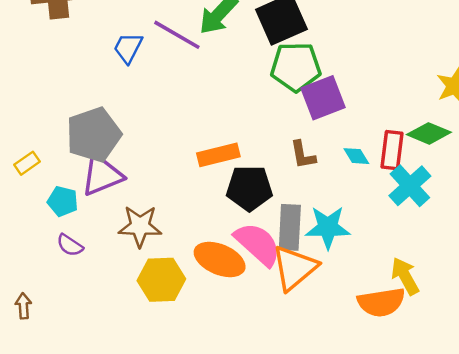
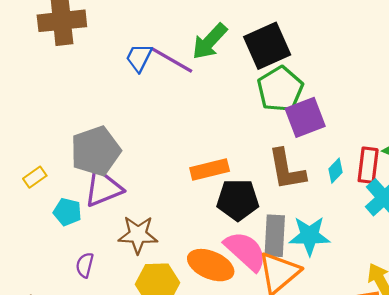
blue trapezoid: (128, 48) -> (139, 58), moved
green pentagon: (296, 67) -> (280, 89), turned -30
brown L-shape: (303, 155) -> (287, 170), size x1.6
cyan diamond: (356, 156) -> (336, 171), turned 75
purple semicircle: (70, 245) -> (85, 265), moved, turned 70

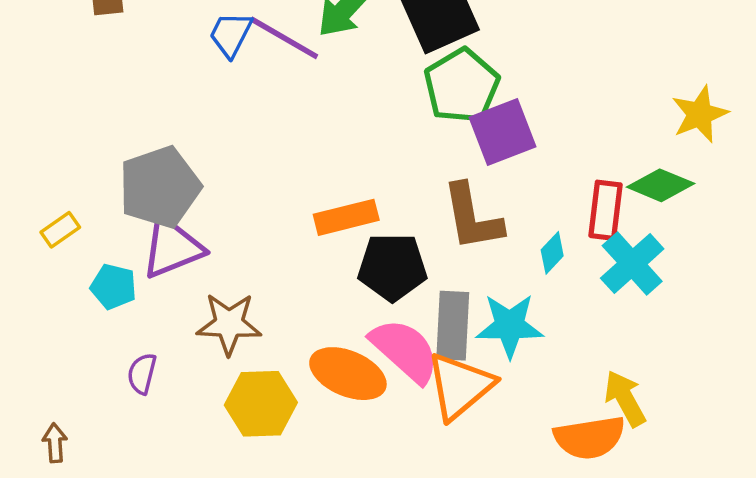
cyan diamond: (336, 171) -> (552, 253), moved

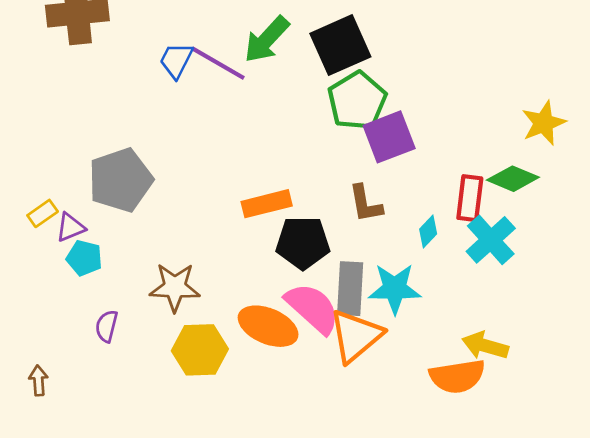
brown L-shape: (472, 217) -> (365, 204), size x0.7
purple triangle: (172, 247) -> (70, 227), moved, size x0.6
yellow arrow: (625, 398) -> (485, 346), turned -45

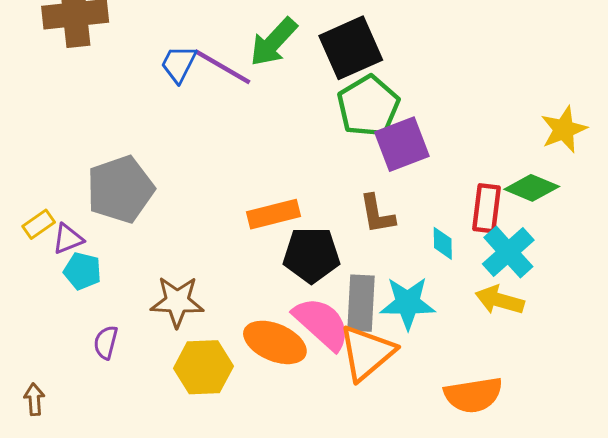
cyan diamond: (428, 232) -> (443, 243), turned -44
yellow arrow: (485, 346) -> (500, 300), moved

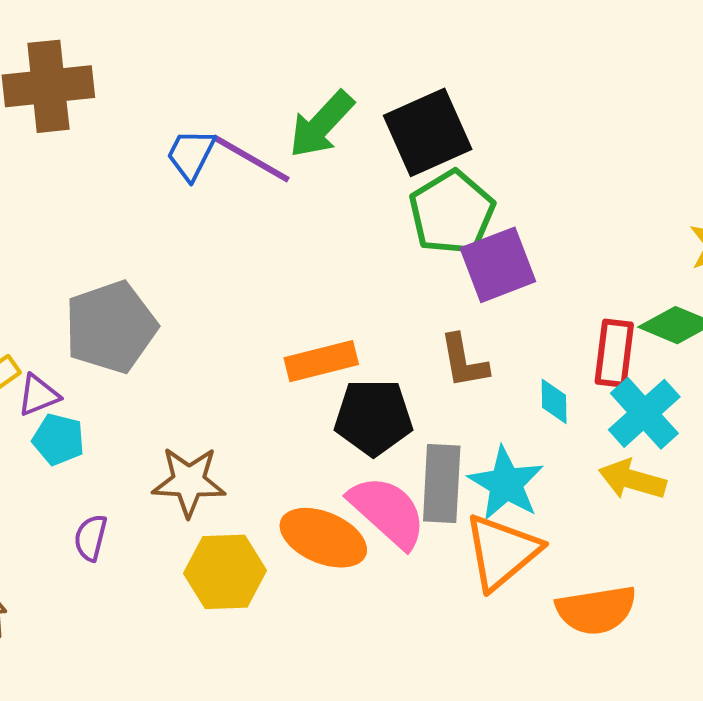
cyan star: (408, 303) -> (506, 484), turned 30
orange triangle: (367, 353) -> (502, 552), moved

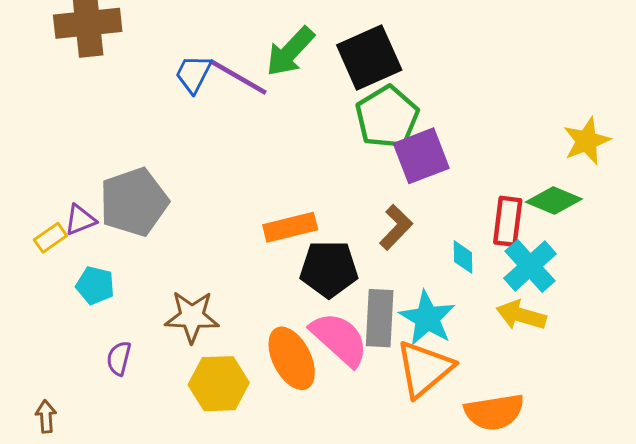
brown L-shape: (464, 361) -> (396, 227), turned -126
purple triangle: (38, 395) -> (80, 220), moved
orange ellipse: (323, 538) -> (292, 358), turned 40

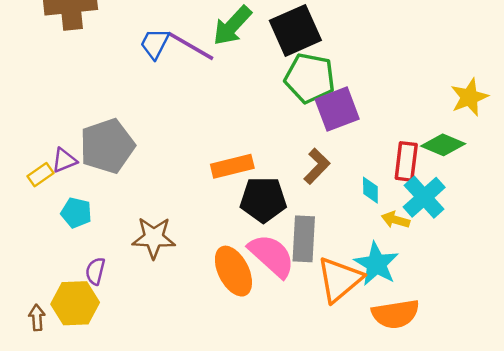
green pentagon: (387, 117) -> (310, 78), turned -30
yellow arrow: (521, 315) -> (395, 220), moved, size x0.7
cyan star: (427, 318) -> (376, 264), moved
yellow hexagon: (219, 384) -> (75, 303), moved

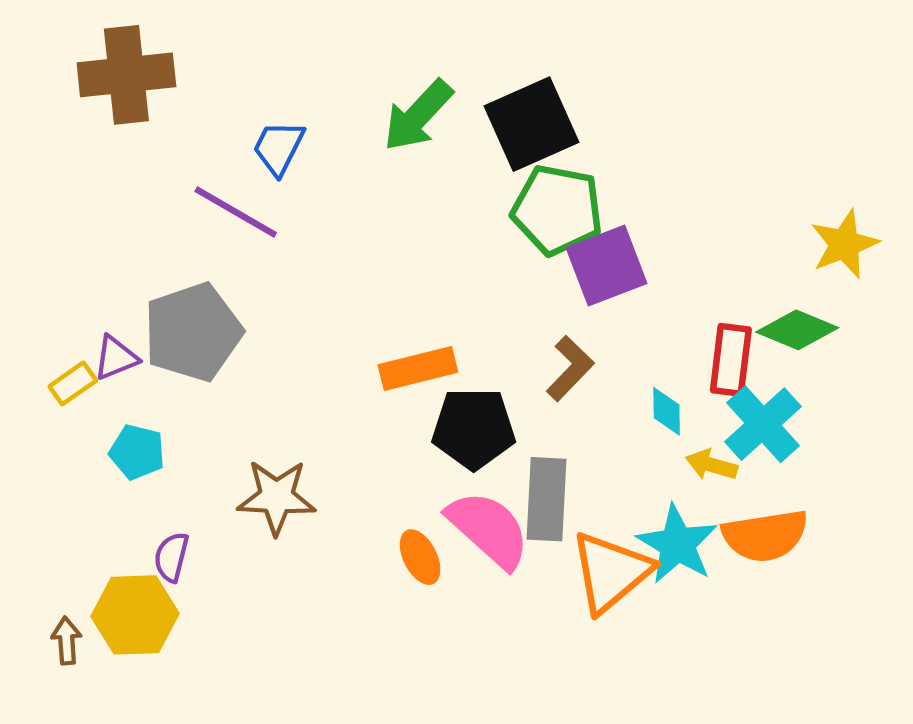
purple line: (191, 46) -> (236, 212), moved
orange ellipse: (233, 271) -> (420, 557), size x0.6
orange semicircle: (395, 314) -> (765, 536), moved

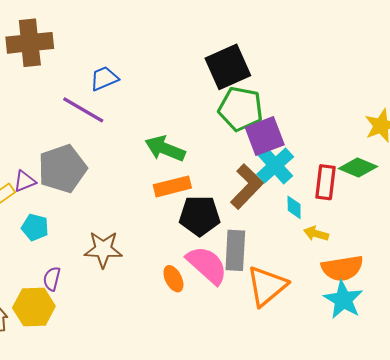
green arrow: (418, 116) -> (165, 149), moved, turned 69
blue trapezoid: (279, 148) -> (104, 78), turned 40
brown L-shape: (570, 368) -> (247, 186), size x1.4
cyan cross: (763, 424) -> (275, 165), moved
cyan star: (677, 544) -> (343, 300), moved

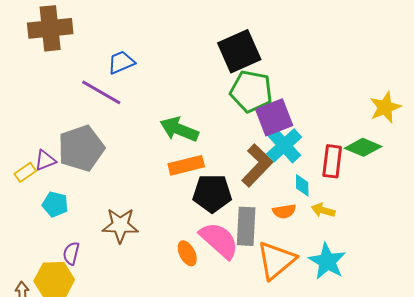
orange semicircle: (342, 268) -> (284, 211), moved, size x0.6
cyan star: (343, 300) -> (327, 261), moved

